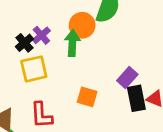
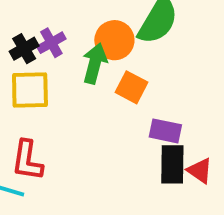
purple rectangle: (127, 78) -> (165, 131), turned 48
orange square: (87, 97) -> (132, 87), moved

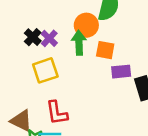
black cross: (24, 49) -> (33, 37), moved
purple rectangle: (165, 131) -> (121, 72), moved

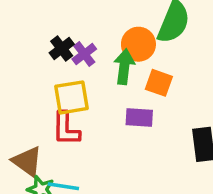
purple rectangle: (121, 72) -> (139, 117), moved
red L-shape: (57, 113) -> (66, 129), moved

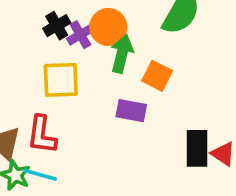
orange circle: (138, 44) -> (108, 27), moved
red L-shape: (66, 129) -> (42, 135), moved

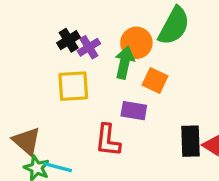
orange circle: (108, 27) -> (136, 43), moved
red L-shape: (42, 135) -> (108, 140), moved

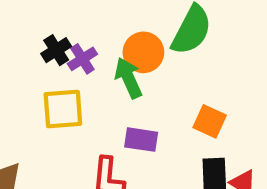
green arrow: (124, 63) -> (128, 78), turned -36
orange square: (155, 81) -> (210, 121), moved

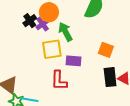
orange circle: (143, 52) -> (49, 12), moved
yellow square: (63, 109) -> (52, 49), moved

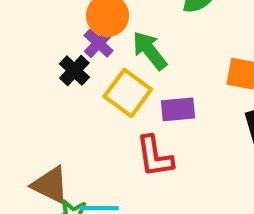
black cross: (30, 21) -> (74, 71), moved
yellow square: (52, 49) -> (128, 93), turned -35

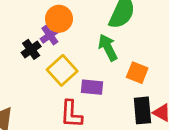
green arrow: (150, 51) -> (108, 48), moved

